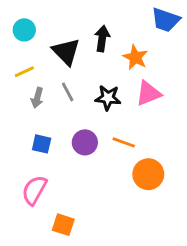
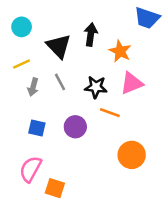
orange line: (124, 142) -> (110, 113), moved
orange square: (63, 225) -> (55, 188), moved

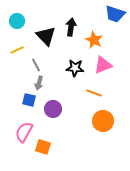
gray line: (60, 82) -> (36, 65), moved
gray arrow: (33, 87) -> (39, 83), moved
orange line: (110, 113) -> (94, 93), moved
purple circle: (75, 127) -> (53, 109), moved

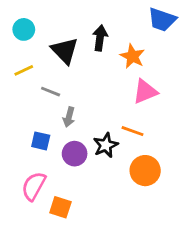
gray line: (36, 65) -> (51, 92), turned -40
black star: (75, 68) -> (106, 145), moved, turned -30
gray arrow: (39, 83) -> (69, 117), moved

